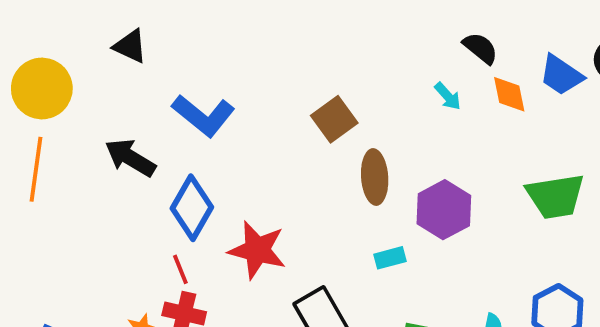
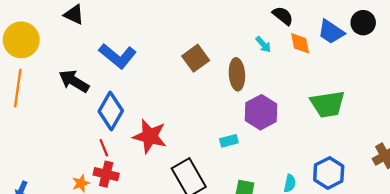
brown ellipse: (375, 177) -> (237, 74), moved

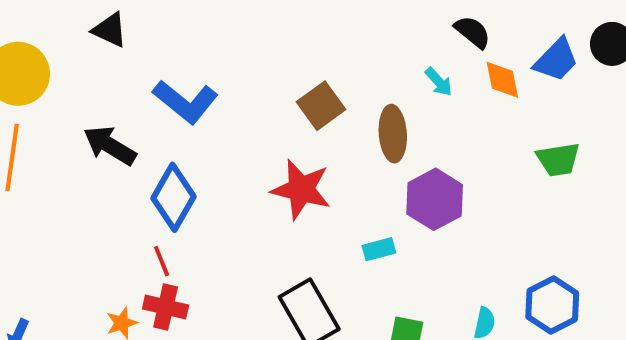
blue trapezoid: (331, 32) -> (556, 60), turned -80
green trapezoid: (328, 104) -> (558, 159), moved, size x0.7
red star: (150, 136) -> (301, 189), moved

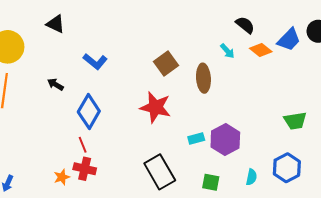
orange diamond: (502, 80) -> (261, 50), turned -40
blue L-shape: (186, 102) -> (95, 61), size x0.7
black arrow: (110, 146) -> (56, 84), size x0.6
green trapezoid: (558, 159) -> (295, 121), moved
purple hexagon: (435, 199) -> (225, 140), moved

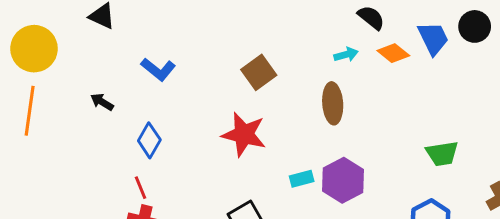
blue trapezoid: (289, 40) -> (433, 38), turned -70
cyan arrow: (227, 51) -> (346, 55), turned -63
brown ellipse: (203, 78) -> (333, 103), moved
blue diamond: (89, 111) -> (149, 140), size x0.7

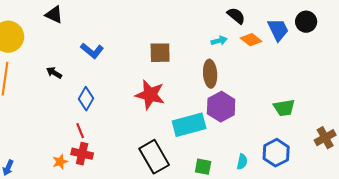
brown square: (259, 72) -> (160, 53), turned 35
cyan rectangle: (302, 179) -> (189, 125), size x2.0
purple hexagon: (343, 180) -> (221, 107), moved

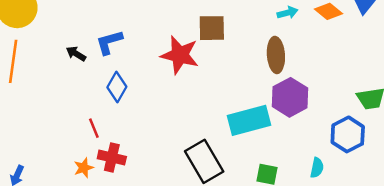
blue L-shape: (92, 51) -> (109, 42), moved, turned 125
red star: (150, 95) -> (180, 55), moved
red line: (80, 131) -> (94, 128), moved
blue hexagon: (276, 153) -> (348, 134), moved

